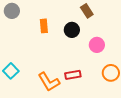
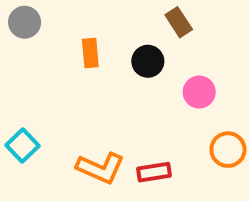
red rectangle: (73, 75) -> (154, 172), moved
orange L-shape: (49, 82) -> (101, 168), turned -35

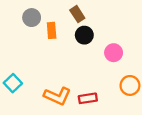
gray circle: (25, 22) -> (32, 18), moved
brown rectangle: (179, 22) -> (77, 14), moved

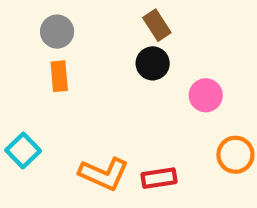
brown rectangle: (77, 14) -> (157, 25), moved
orange rectangle: (52, 30) -> (59, 76), moved

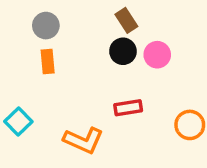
pink circle: (206, 95) -> (157, 55), moved
red rectangle: (159, 178) -> (128, 108), moved

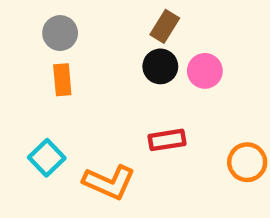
brown rectangle: (126, 20) -> (165, 26), turned 65
cyan square: (18, 122) -> (47, 158), moved

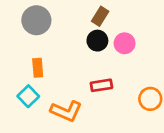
gray circle: (60, 33) -> (36, 20), size x1.4
orange rectangle: (62, 80) -> (38, 68), moved

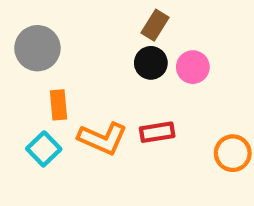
gray circle: (36, 20) -> (37, 48), moved
orange L-shape: (66, 111) -> (103, 138), moved

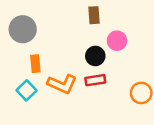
brown rectangle: (155, 25) -> (94, 15), turned -36
black circle: (151, 63) -> (95, 56), moved

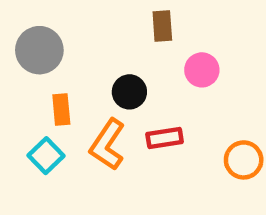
black circle: (95, 56) -> (129, 92), moved
orange L-shape: (62, 84) -> (107, 145), turned 100

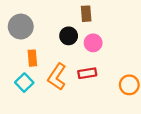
pink circle: (202, 70) -> (93, 43), moved
black circle: (129, 92) -> (69, 36), moved

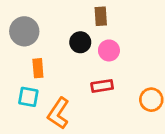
orange L-shape: (57, 77) -> (58, 113), moved
cyan square: (24, 83) -> (28, 97), turned -36

